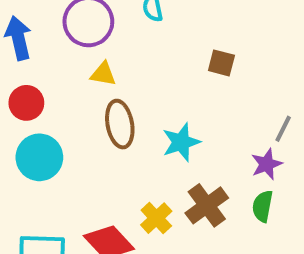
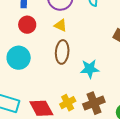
red circle: (26, 103) -> (27, 25), moved

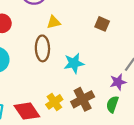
yellow triangle: (61, 25) -> (54, 22), moved, turned -32

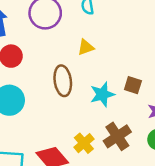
yellow triangle: (54, 22) -> (86, 47), moved
brown square: (102, 24) -> (133, 85), moved

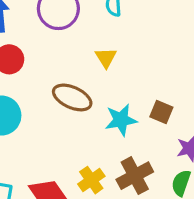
yellow triangle: (86, 47) -> (106, 58), turned -48
brown ellipse: (63, 81) -> (72, 97), turned -64

